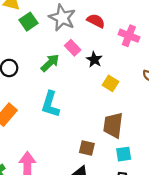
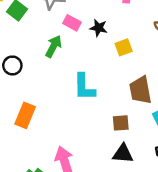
yellow square: (110, 83) -> (124, 47), turned -35
cyan L-shape: (50, 104) -> (84, 87), moved

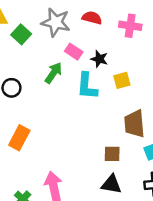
cyan L-shape: (84, 87) -> (87, 86), moved

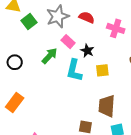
gray star: (56, 22) -> (58, 16), turned 30

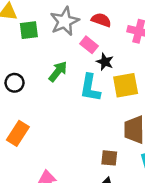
green square: (29, 21) -> (29, 30), turned 35
pink rectangle: (68, 42) -> (89, 45), moved
yellow square: (102, 70) -> (126, 85), size x1.5

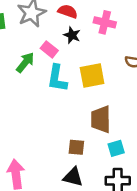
pink rectangle: (89, 45) -> (49, 49), moved
black star: (105, 62) -> (72, 35), moved

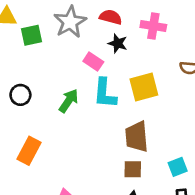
green arrow: (25, 62) -> (69, 101), moved
brown trapezoid: (101, 119) -> (137, 137), moved

